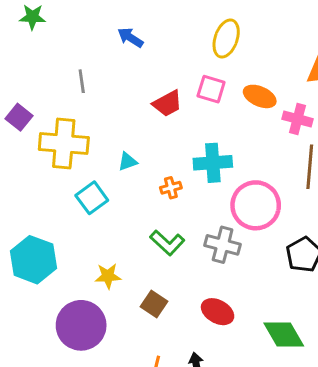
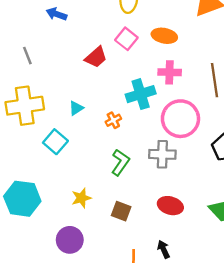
pink square: (211, 89) -> (126, 39), turned 35
pink cross: (297, 119) -> (170, 72), moved
green L-shape: (167, 243) -> (120, 162), turned -85
purple circle: (81, 325) -> (70, 240), size x0.7

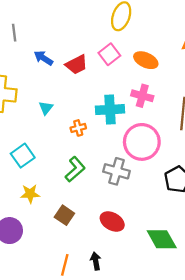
blue arrow: (56, 14) -> (43, 58), moved
gray line: (27, 56) -> (14, 33), moved
cyan triangle: (76, 108) -> (46, 108), turned -32
cyan square: (55, 142) -> (23, 156), moved

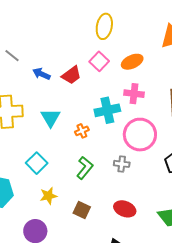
gray line: (14, 33) -> (12, 56), turned -35
orange ellipse: (146, 60) -> (132, 62), turned -40
cyan triangle: (46, 108) -> (51, 118), size x1.5
gray cross: (117, 171) -> (122, 164), size x0.7

